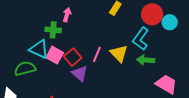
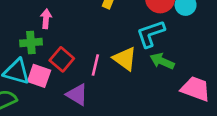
cyan L-shape: (141, 39) -> (151, 34), turned 45
red square: (73, 57) -> (62, 59), moved
green arrow: (146, 60) -> (162, 61), turned 30

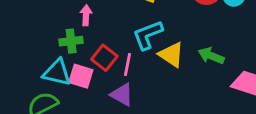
cyan L-shape: (151, 34) -> (148, 35), moved
pink line: (95, 65) -> (127, 64), moved

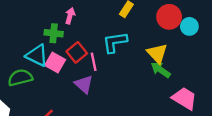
yellow triangle: (171, 55) -> (157, 53), moved
pink line: (127, 64) -> (94, 62), turned -36

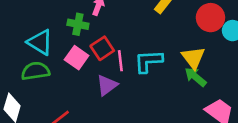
cyan L-shape: (115, 42) -> (148, 61), moved
cyan triangle: (37, 55) -> (40, 42), moved
purple triangle: (84, 84) -> (107, 85), turned 36

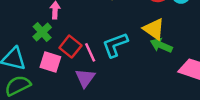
green cross: (78, 24) -> (42, 32), turned -36

